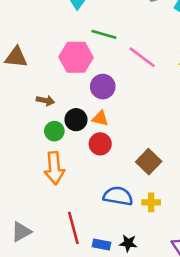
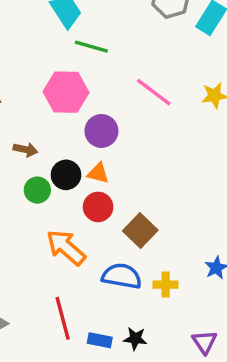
green line: (104, 34) -> (91, 47), moved
brown square: (149, 162) -> (140, 231), moved
orange arrow: (54, 168) -> (66, 247), moved, turned 136

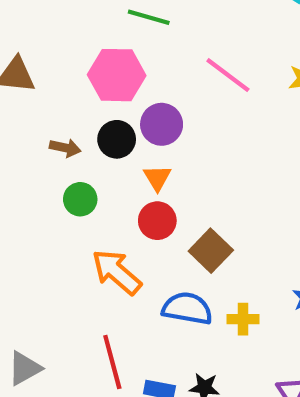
orange triangle: (98, 173) -> (157, 178), turned 45
black circle: (66, 175) -> (117, 139), moved

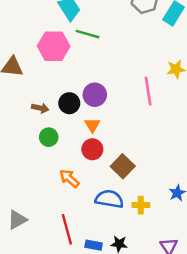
pink hexagon: (117, 75) -> (54, 46), moved
pink line: (228, 75) -> (148, 91), moved, turned 44
orange arrow: (117, 272) -> (69, 178), size x0.7
gray triangle: (25, 368) -> (17, 220), moved

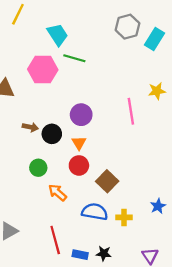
black circle: (69, 103) -> (52, 134), moved
green circle: (49, 137) -> (38, 168), moved

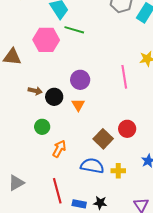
red circle: (79, 165) -> (127, 129), moved
orange arrow: (57, 193) -> (59, 149), turned 78

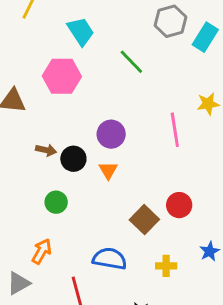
green line: (74, 30) -> (131, 62), moved, turned 30
orange arrow: (59, 149) -> (42, 251), moved
blue semicircle: (92, 166) -> (110, 259), moved

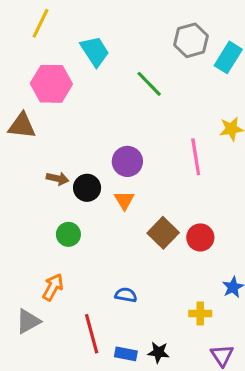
pink hexagon: (62, 76) -> (51, 84), moved
brown square: (144, 220) -> (163, 233), moved
blue semicircle: (110, 259) -> (126, 295), size x0.6
yellow cross: (166, 266) -> (200, 314), moved

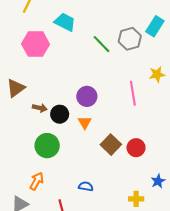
gray hexagon: (191, 40) -> (130, 39), moved
cyan trapezoid: (95, 51) -> (65, 22), turned -30
brown triangle: (22, 126) -> (16, 88), moved, turned -42
green circle: (68, 234) -> (47, 146), size x1.5

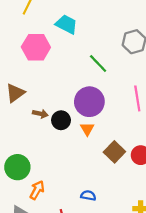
green line: (102, 44) -> (98, 64), moved
purple circle: (87, 96) -> (89, 102), size x1.4
green circle: (47, 146) -> (17, 167), moved

